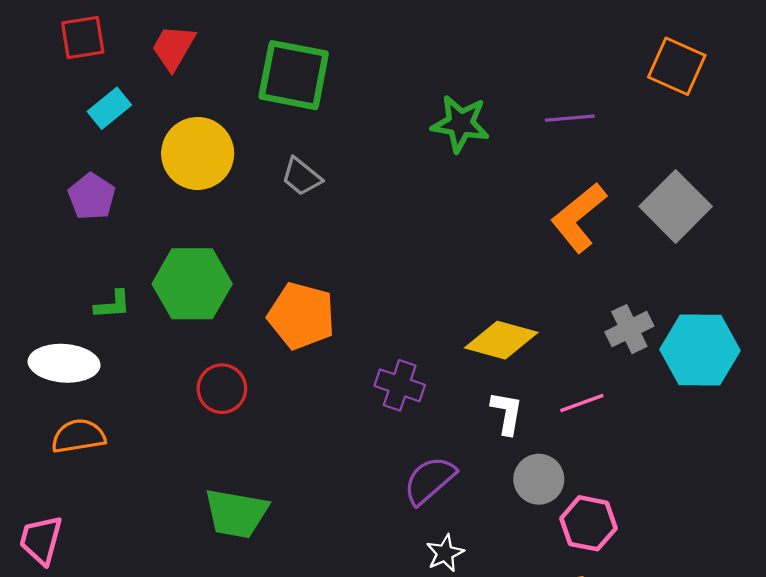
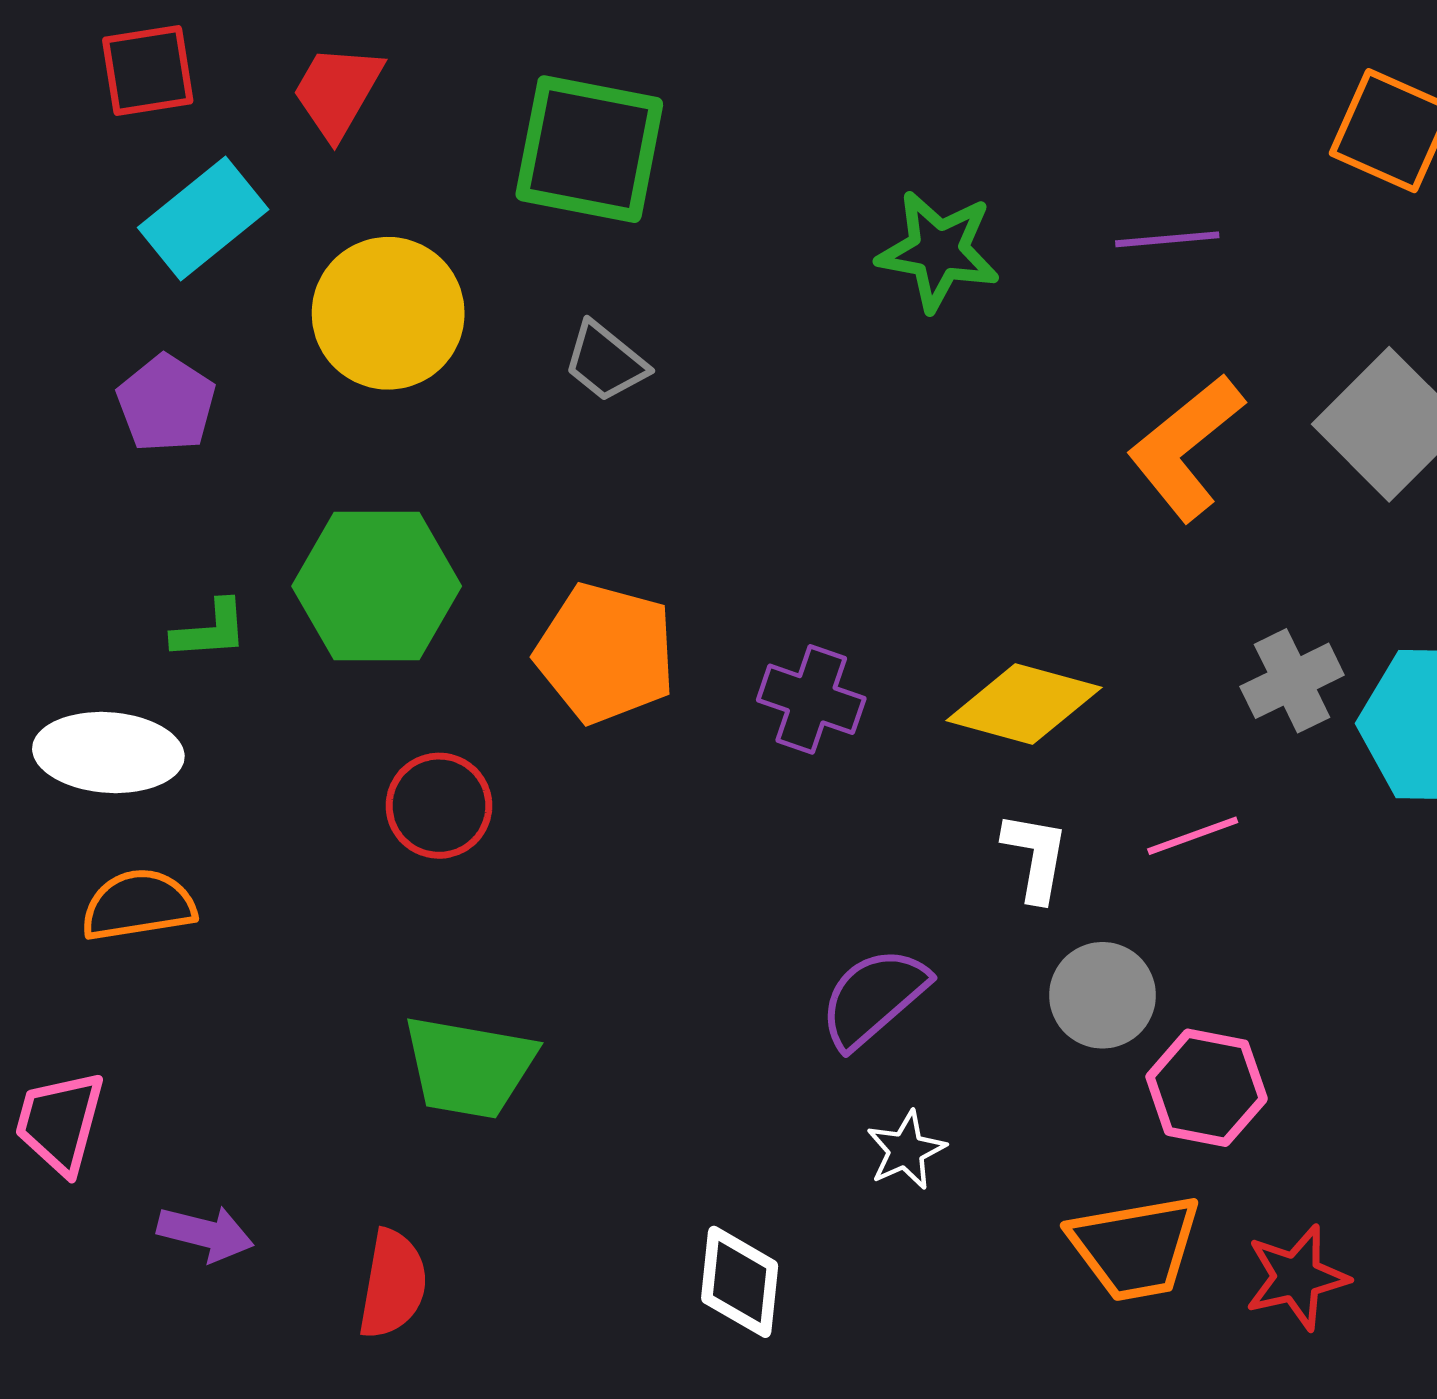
cyan rectangle: (109, 108) -> (203, 218), size x1.4
purple cross: (400, 385) -> (811, 699), moved

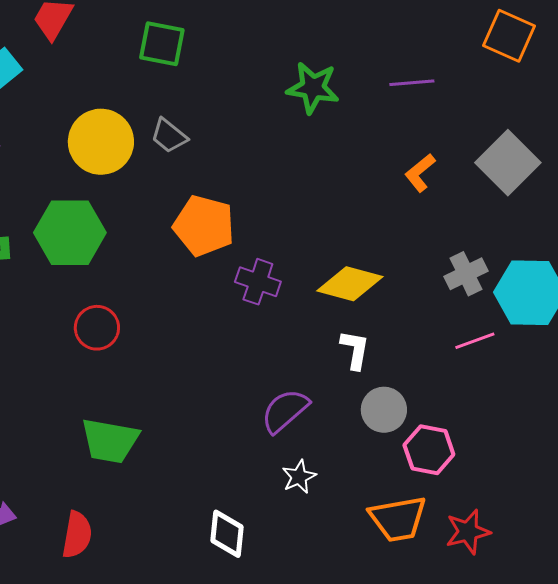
green square: (589, 149) -> (162, 44), size x0.7
yellow circle: (388, 313) -> (101, 142), moved
orange L-shape: (1186, 447) -> (420, 173), size x0.6
orange pentagon: (605, 653) -> (204, 226), moved
pink line: (1193, 836) -> (475, 341), moved

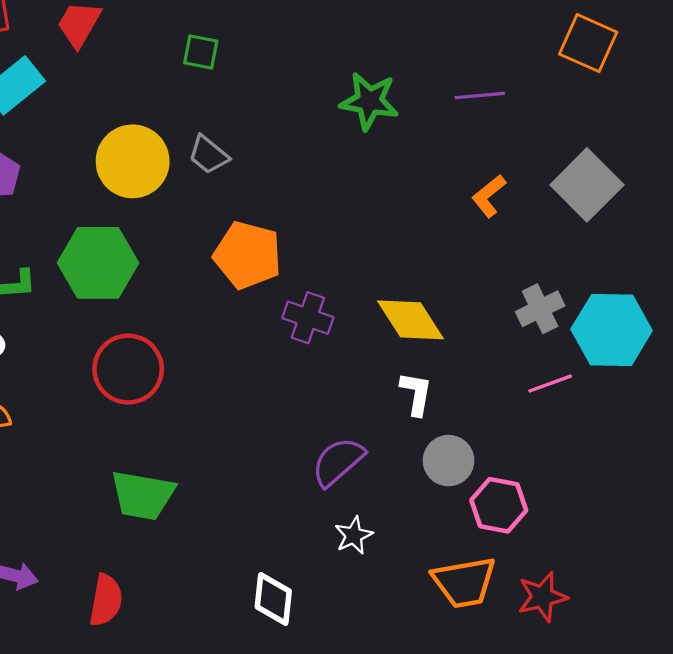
green square: (162, 44) -> (201, 52), size x0.7
yellow diamond: (350, 284) -> (411, 320), turned 42
red circle: (97, 328) -> (128, 369), size x1.4

